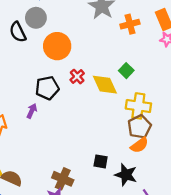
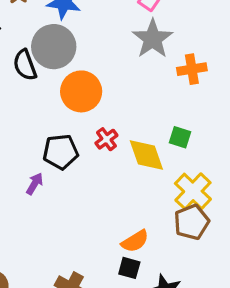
gray circle: (36, 18) -> (54, 47), size x1.4
green square: (126, 71) -> (180, 137), turned -32
yellow cross: (138, 106) -> (193, 191), turned 30
orange semicircle: (139, 145) -> (135, 241), moved

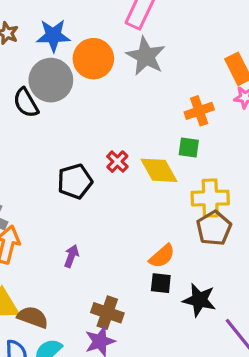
orange cross: (192, 69) -> (199, 111), moved
orange circle: (81, 91) -> (93, 59), moved
purple arrow: (35, 184) -> (71, 256), moved
yellow cross: (193, 191) -> (210, 198), turned -36

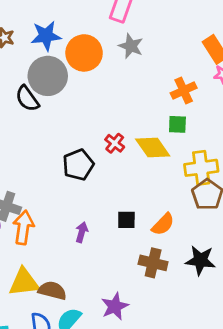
gray star: (146, 56) -> (131, 46), size x0.7
black square: (161, 283) -> (126, 220), moved
brown cross: (107, 313) -> (153, 263), moved

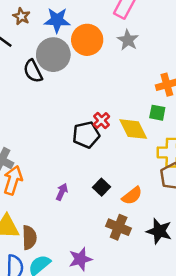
black pentagon: (78, 165) -> (86, 135), moved
black square: (126, 220) -> (101, 187), turned 35
brown semicircle: (52, 290) -> (29, 238), turned 65

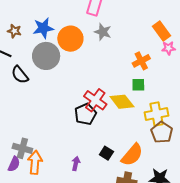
black semicircle: (33, 71) -> (20, 75), moved
red cross: (101, 121) -> (95, 100), size x1.6
orange semicircle: (132, 196) -> (132, 155), size x1.4

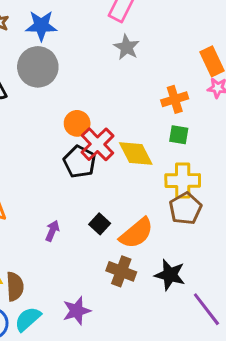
orange circle: (70, 39) -> (77, 123), moved, size x0.7
green square: (138, 85) -> (179, 135), moved
black pentagon: (86, 114) -> (80, 162), turned -30

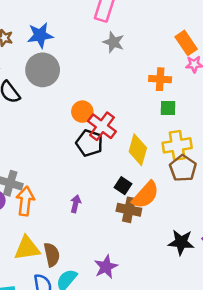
orange cross: (175, 99) -> (160, 79), turned 30
yellow diamond: (136, 153) -> (138, 150), moved, turned 52
black square: (100, 224) -> (123, 186), moved
brown cross: (121, 271) -> (129, 210), moved
black star: (170, 275) -> (181, 242), moved

